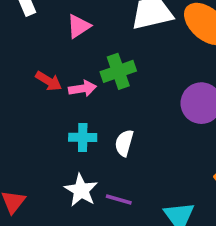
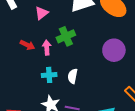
pink arrow: (83, 88) -> (47, 48), turned -80

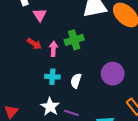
pink triangle: (42, 13) -> (40, 15), moved, turned -32
purple circle: (114, 50) -> (113, 74), moved

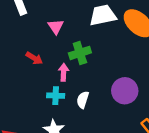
pink triangle: (40, 15) -> (56, 27), moved
pink arrow: (53, 49) -> (64, 72), moved

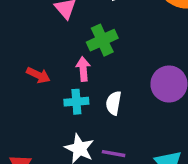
red arrow: (34, 58) -> (38, 75), moved

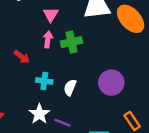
pink arrow: (83, 69) -> (48, 39), moved

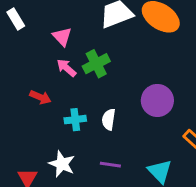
pink arrow: (48, 39) -> (67, 68), turned -42
white star: (39, 114) -> (62, 164), moved

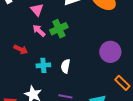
purple circle: (157, 100) -> (110, 52), moved

